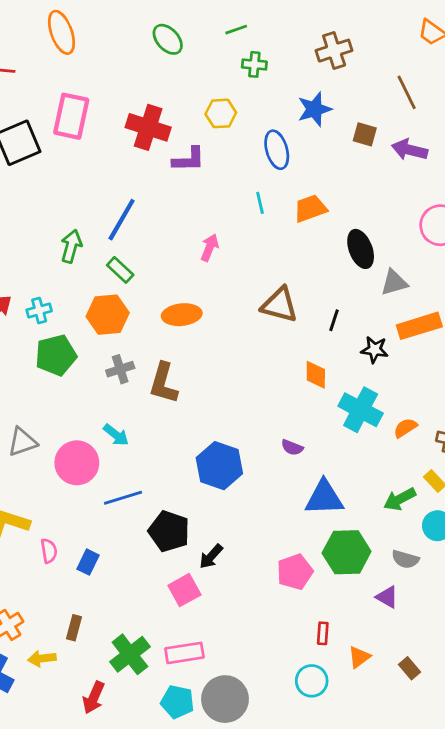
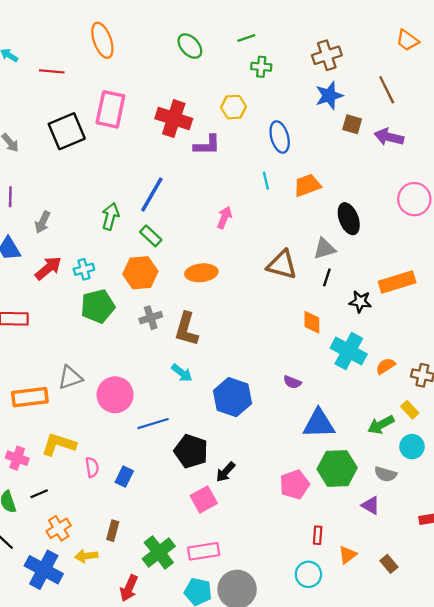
blue star: (314, 109) -> (329, 96), moved
gray triangle: (394, 283) -> (325, 249), moved
cyan arrow: (116, 435) -> (182, 373), moved

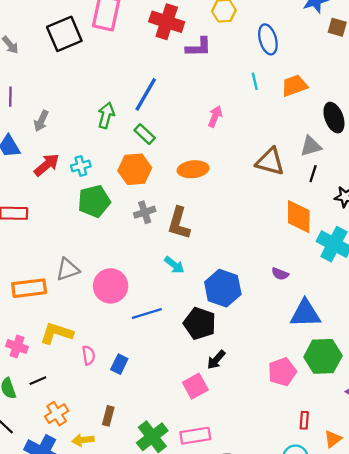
orange diamond: (312, 322) -> (299, 217), size x1.5
black pentagon: (191, 451) -> (200, 323), moved

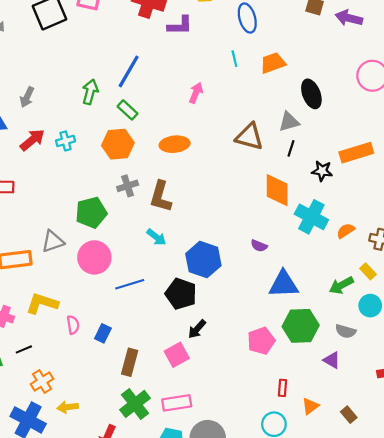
green pentagon: (94, 201) -> (91, 213), moved
brown rectangle: (108, 416) -> (130, 362), moved, size x1.4

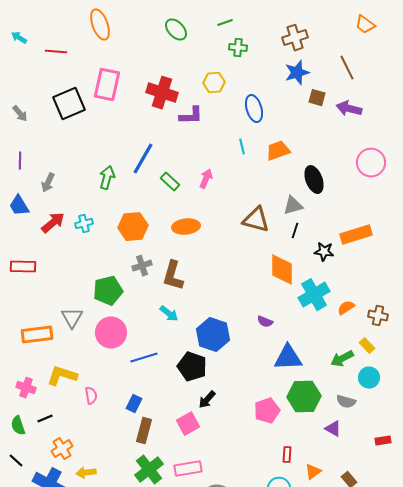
green rectangle: (128, 110) -> (170, 182), moved
cyan cross: (311, 217) -> (314, 295), turned 32
gray triangle: (53, 241) -> (72, 318), turned -40
blue rectangle: (103, 333) -> (134, 404), moved

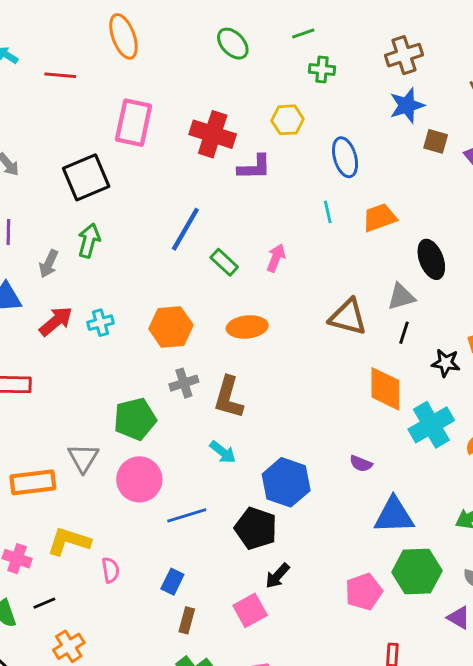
black square: (69, 104) -> (86, 177), moved
green arrow: (107, 178) -> (89, 241), moved
brown rectangle: (144, 431) -> (187, 620), size x0.7

